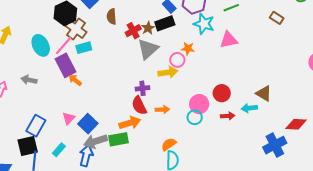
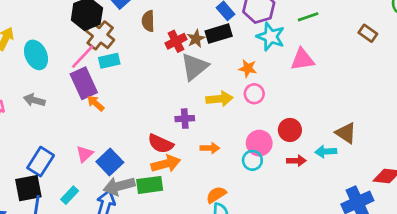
cyan ellipse: (41, 45) -> (36, 55), moved
pink circle: (177, 60) -> (254, 94), moved
red semicircle: (139, 105) -> (161, 144), moved, turned -42

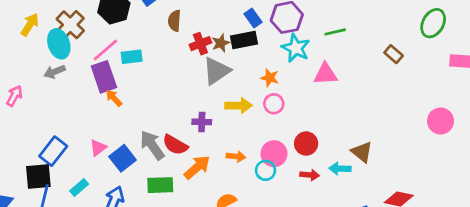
brown cross: (100, 35) -> (70, 25), moved
gray arrow: (34, 100) -> (55, 72), moved, turned -42
orange arrow: (210, 148) -> (236, 156), moved
orange arrow: (166, 164) -> (197, 167), moved, turned -32
gray arrow: (119, 186) -> (152, 145), moved, turned 64

